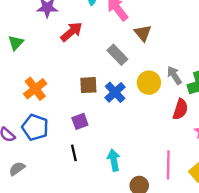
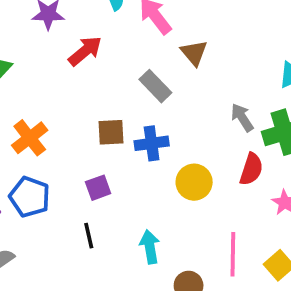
yellow circle: (149, 83) -> (194, 182), moved
blue cross: (115, 92) -> (152, 143), turned 35

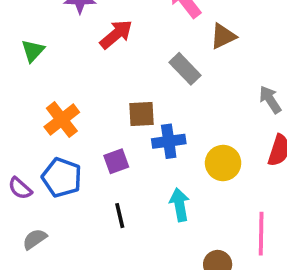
brown triangle: (194, 53) -> (223, 36), turned 44
blue cross: (152, 143) -> (169, 141), moved
purple square: (98, 188) -> (116, 161), moved
cyan arrow: (150, 247) -> (180, 205), moved

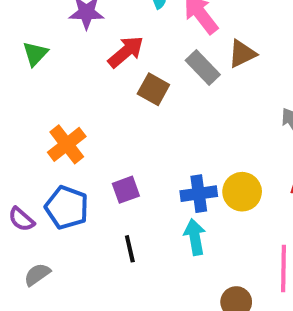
green triangle: (33, 51) -> (35, 54), moved
gray rectangle: (185, 69) -> (203, 68), moved
brown square: (142, 114) -> (153, 89), moved, turned 32
blue cross: (169, 141) -> (199, 194), moved

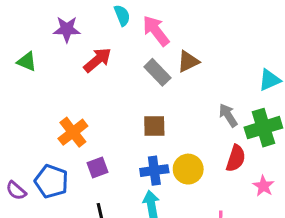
green triangle: (35, 54) -> (27, 62), turned -50
brown square: (153, 89) -> (154, 126), moved, turned -30
orange cross: (67, 144) -> (73, 132), moved

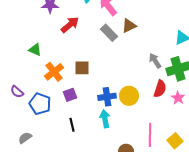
green triangle: (27, 62) -> (35, 50), moved
brown square: (154, 126) -> (82, 68), moved
pink star: (263, 186) -> (178, 98), moved
purple semicircle: (16, 191) -> (17, 92), moved

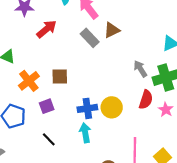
black line: (72, 125) -> (49, 139), turned -32

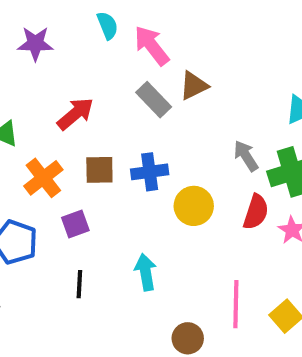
red arrow: (47, 29) -> (75, 114), moved
yellow circle: (112, 107) -> (194, 206), moved
blue cross: (87, 108) -> (150, 172), moved
black line: (49, 139) -> (79, 284), turned 48

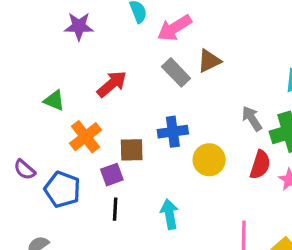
pink arrow: (152, 46) -> (174, 28), turned -84
brown square: (99, 170) -> (132, 150), moved
black line: (79, 284) -> (115, 209), moved

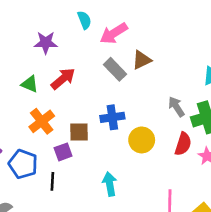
purple star: (79, 26) -> (46, 43), moved
green triangle: (54, 100) -> (30, 84), moved
black line: (115, 209) -> (52, 181), moved

